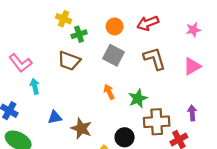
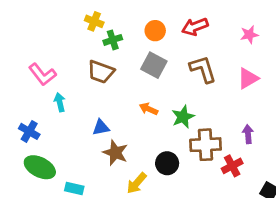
orange arrow: (109, 92) -> (149, 109), turned -40
blue triangle: (55, 117) -> (101, 127), moved

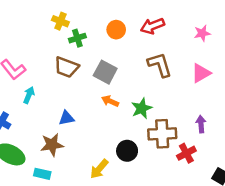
gray square: (154, 65) -> (105, 72), moved
cyan arrow: (60, 102) -> (29, 95), turned 35
brown star: (115, 153) -> (52, 145), moved, turned -30

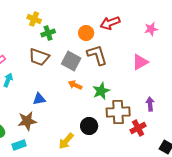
orange circle: (116, 30) -> (86, 33), moved
brown L-shape: (160, 65) -> (97, 55), moved
pink triangle: (201, 73) -> (140, 62), moved
cyan rectangle: (42, 174) -> (19, 145), turned -32

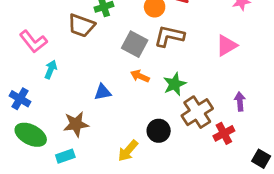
brown L-shape: (97, 55) -> (169, 36), turned -60
brown trapezoid: (39, 57) -> (81, 25), moved
blue triangle: (39, 99) -> (103, 92), moved
brown cross: (118, 112) -> (197, 112), turned -30

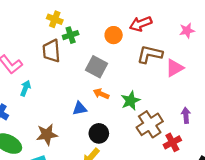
brown trapezoid: (81, 25) -> (51, 51), turned 65
brown L-shape: (169, 36) -> (150, 54), moved
blue triangle: (103, 92) -> (80, 109), moved
black circle: (159, 131) -> (99, 133), moved

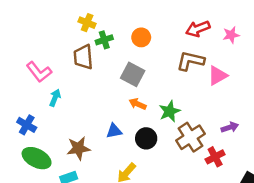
red arrow: (141, 24) -> (198, 29), moved
orange circle: (114, 35) -> (141, 37), moved
blue triangle: (80, 109) -> (114, 131), moved
purple arrow: (186, 115) -> (230, 127), turned 77
black circle: (99, 133) -> (146, 138), moved

